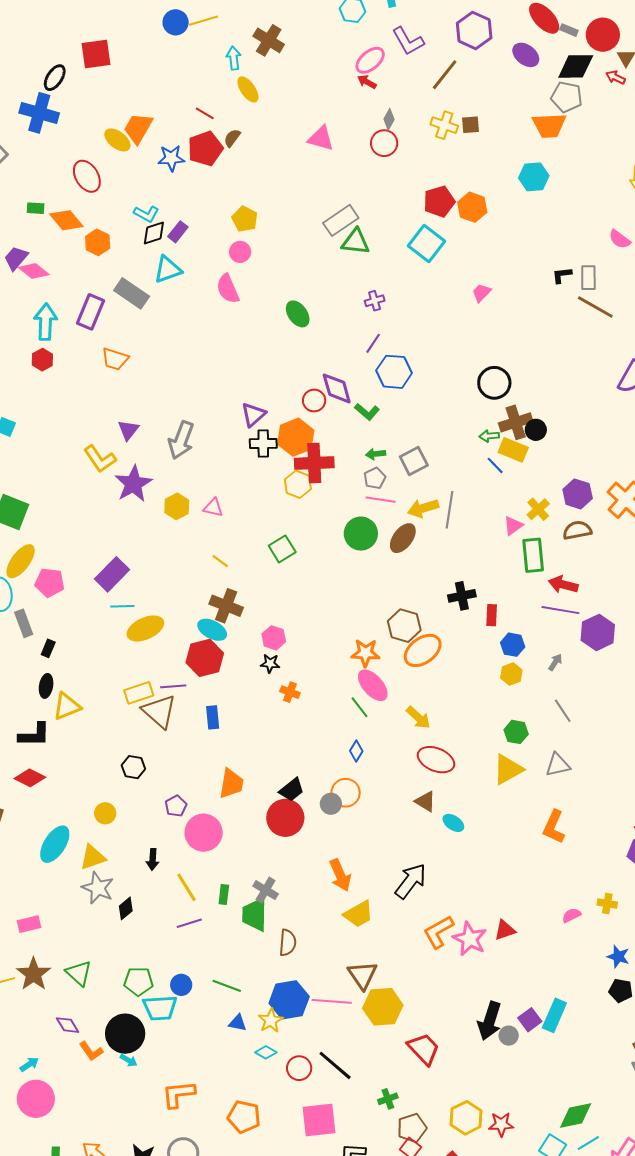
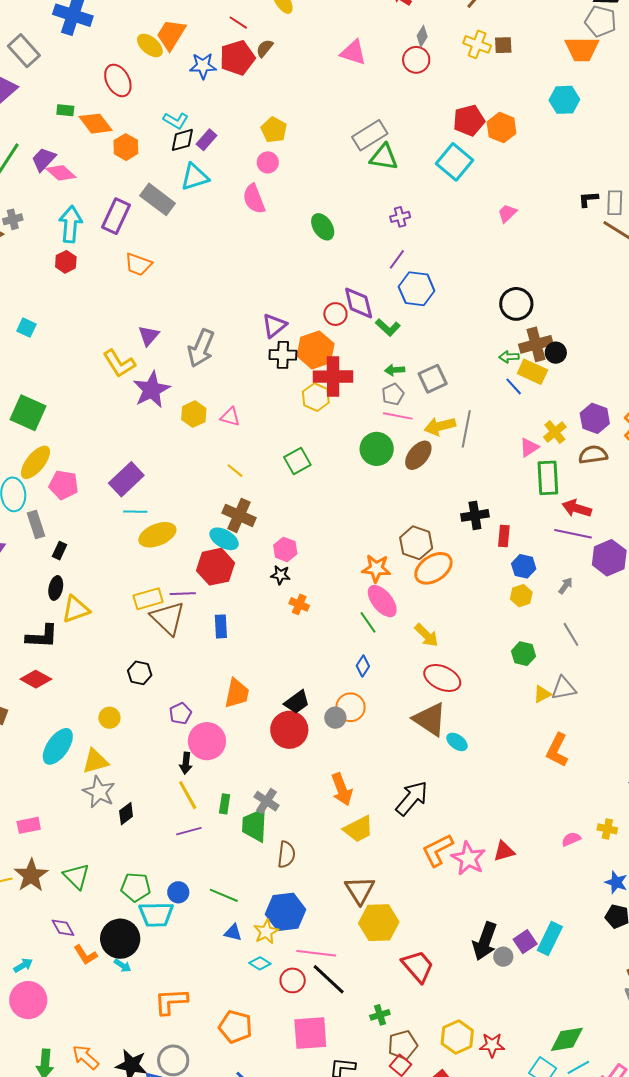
yellow triangle: (508, 769) -> (542, 694), moved, size x0.6
brown triangle: (425, 801) -> (430, 719), size x1.6
black arrow: (153, 860) -> (186, 763), moved
pink line: (332, 1001) -> (316, 953), moved

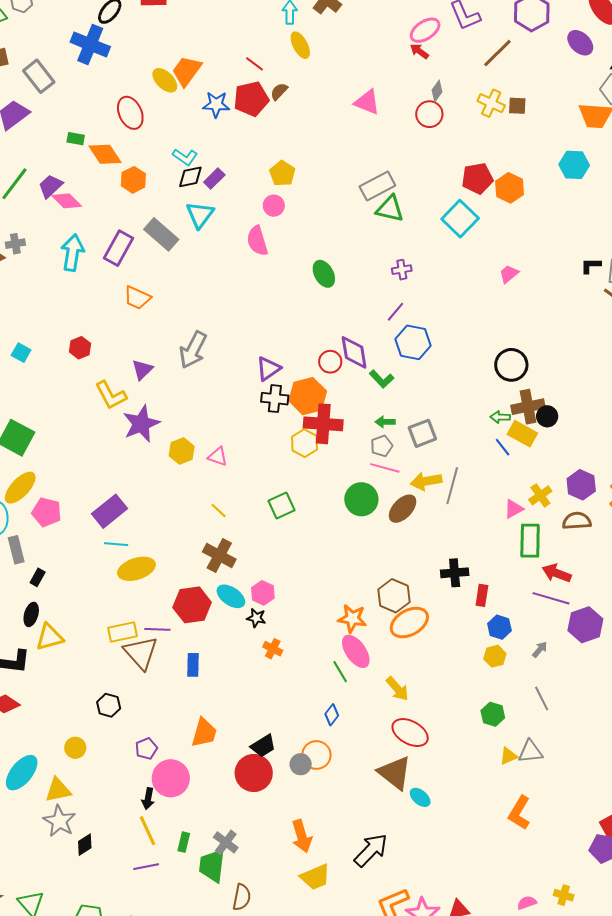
cyan triangle: (195, 177) -> (200, 215), turned -40
red hexagon: (66, 262) -> (80, 348), moved
gray arrow: (201, 348) -> (193, 350), moved
cyan ellipse: (224, 539) -> (231, 596), moved

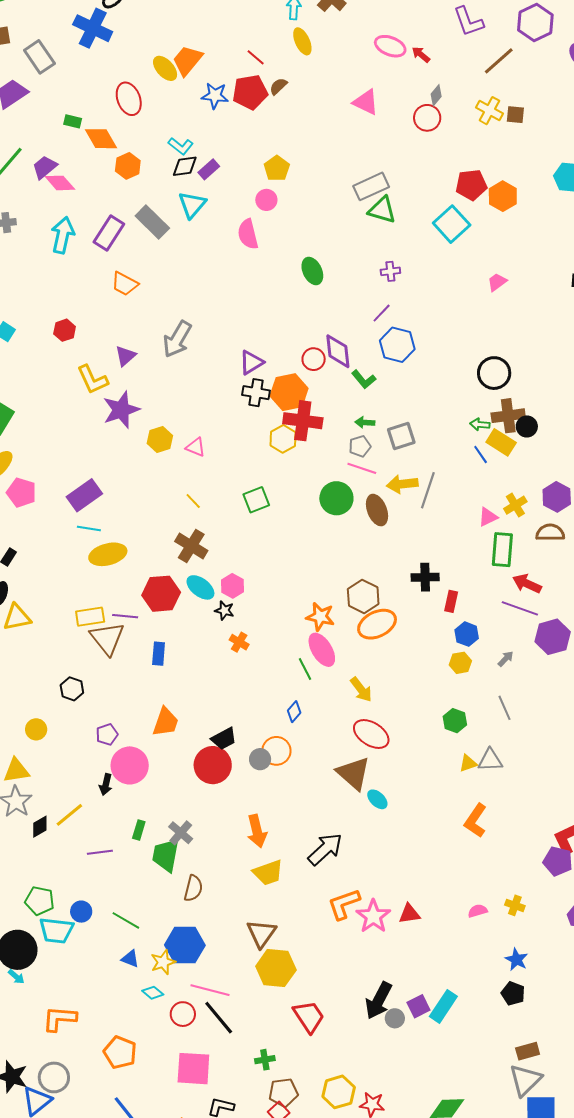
pink ellipse: (425, 30) -> (390, 46), moved, turned 52
brown ellipse: (403, 509) -> (377, 510), turned -68
yellow line: (148, 831) -> (69, 815), moved, turned 72

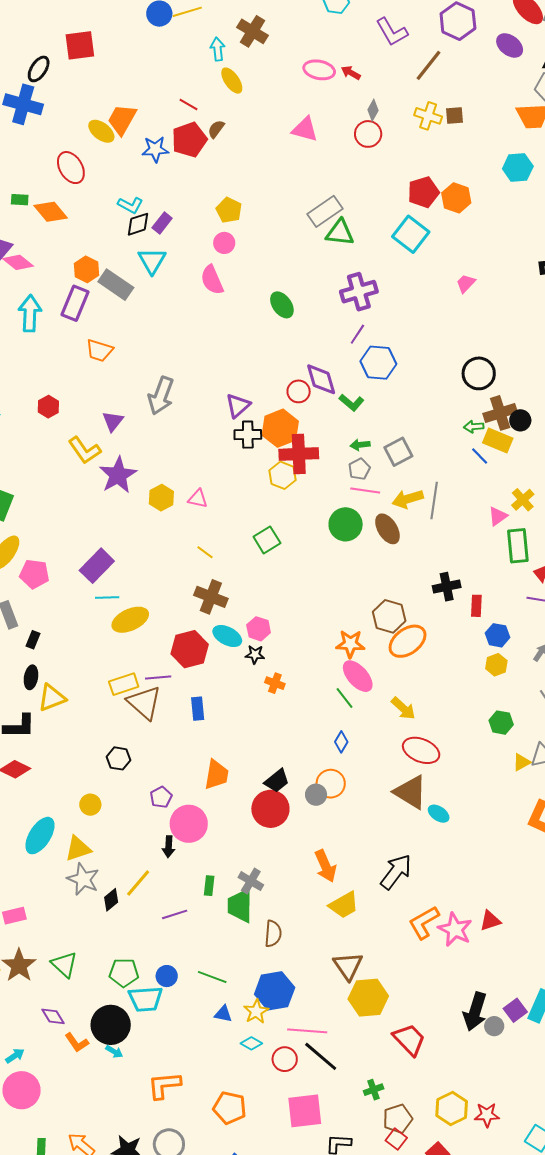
orange hexagon: (128, 166) -> (87, 269), moved
purple cross: (390, 271) -> (359, 292), size x1.8

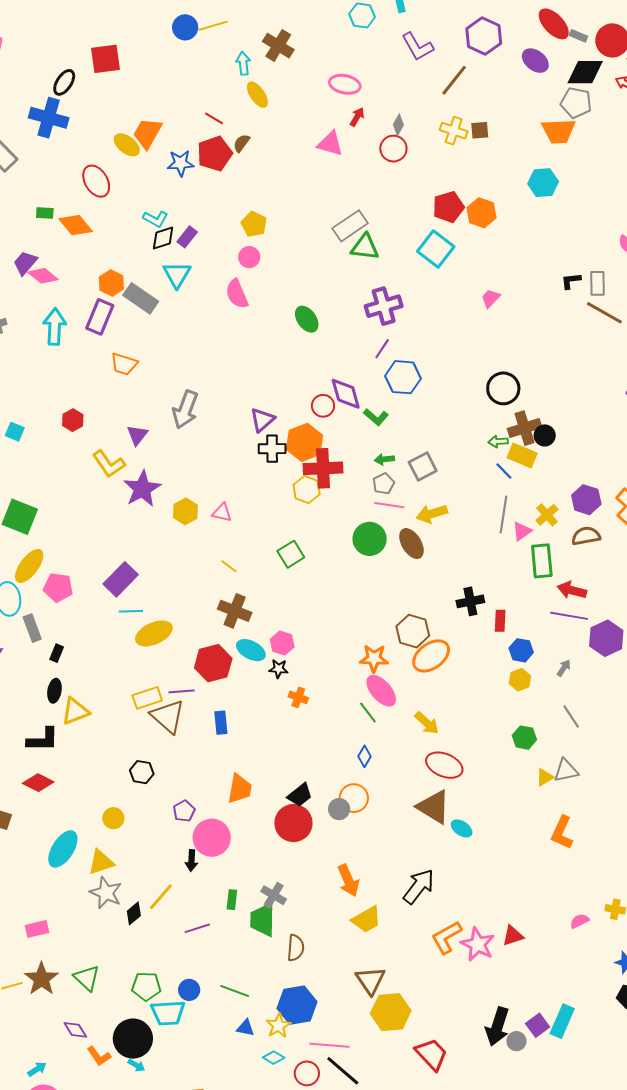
red arrow: (351, 73) -> (357, 117), moved, turned 90
gray line: (434, 500) -> (503, 514), moved

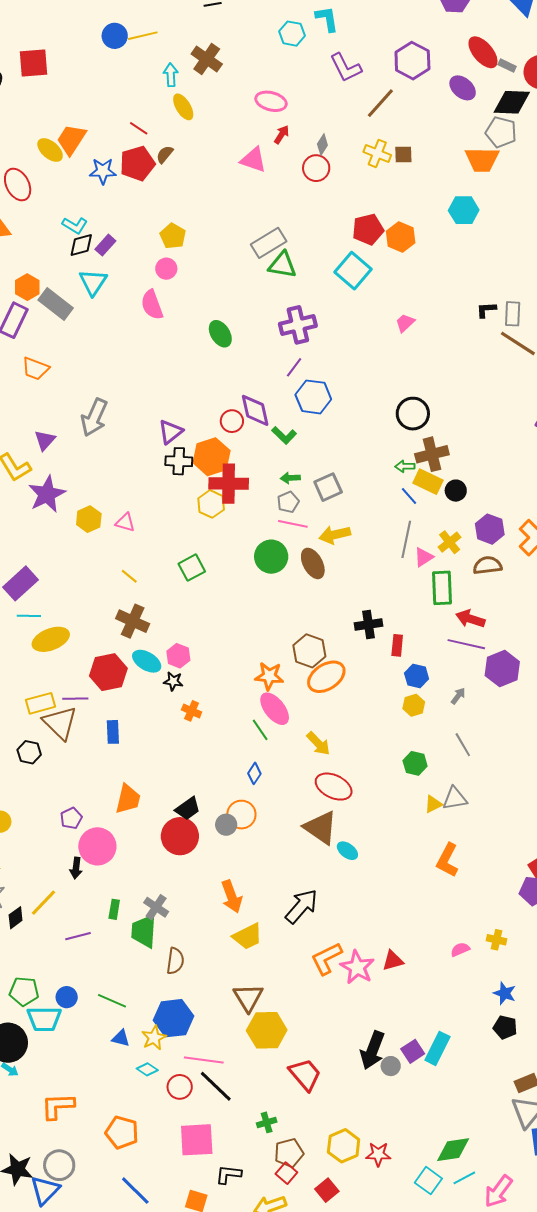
black circle: (545, 435) -> (456, 491), moved
black hexagon: (142, 772) -> (29, 752), moved

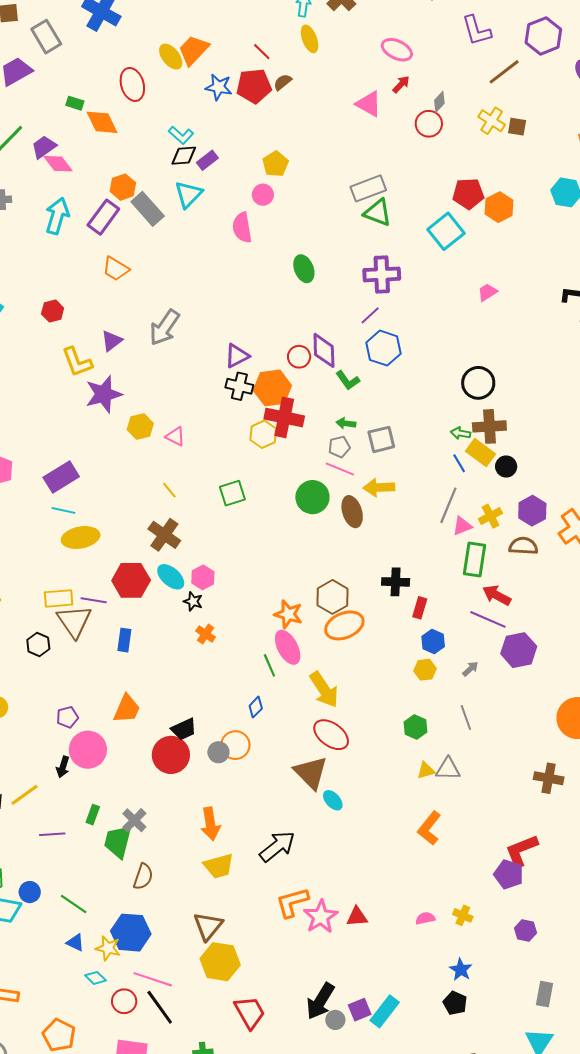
yellow arrow: (318, 744) -> (324, 690), size x1.4
yellow star: (154, 1038) -> (108, 948), turned 30

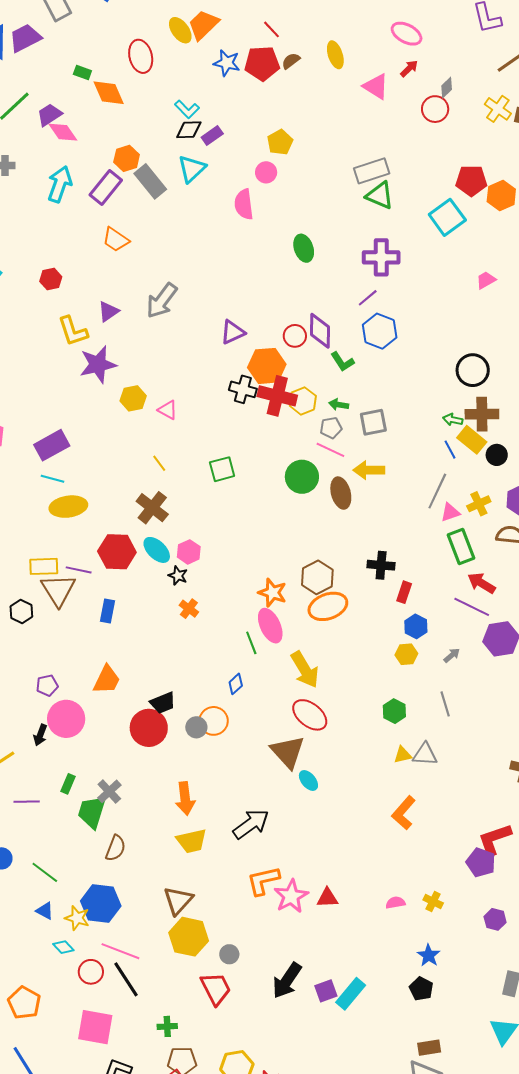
yellow ellipse: (310, 39) -> (335, 55), moved
black cross: (239, 386) -> (243, 389), moved
yellow hexagon: (263, 434) -> (303, 401), moved
green rectangle: (475, 560) -> (461, 546), turned -32
gray circle: (335, 1020) -> (229, 954), moved

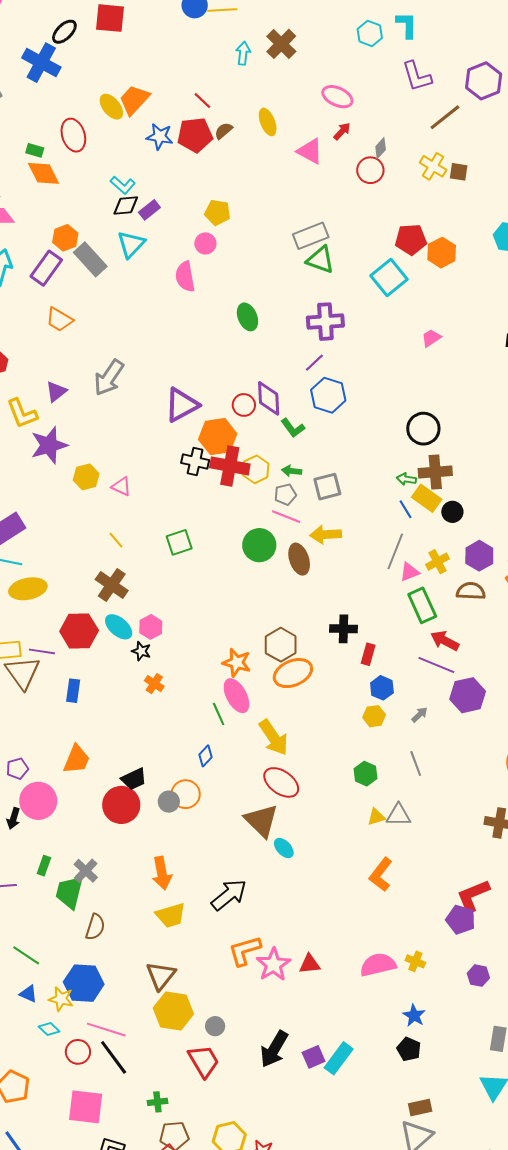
green rectangle: (82, 72) -> (35, 150), moved
yellow pentagon: (280, 142) -> (218, 213), turned -30
purple triangle: (233, 332) -> (182, 405), size x1.4
pink semicircle: (395, 903) -> (378, 965), size x1.8

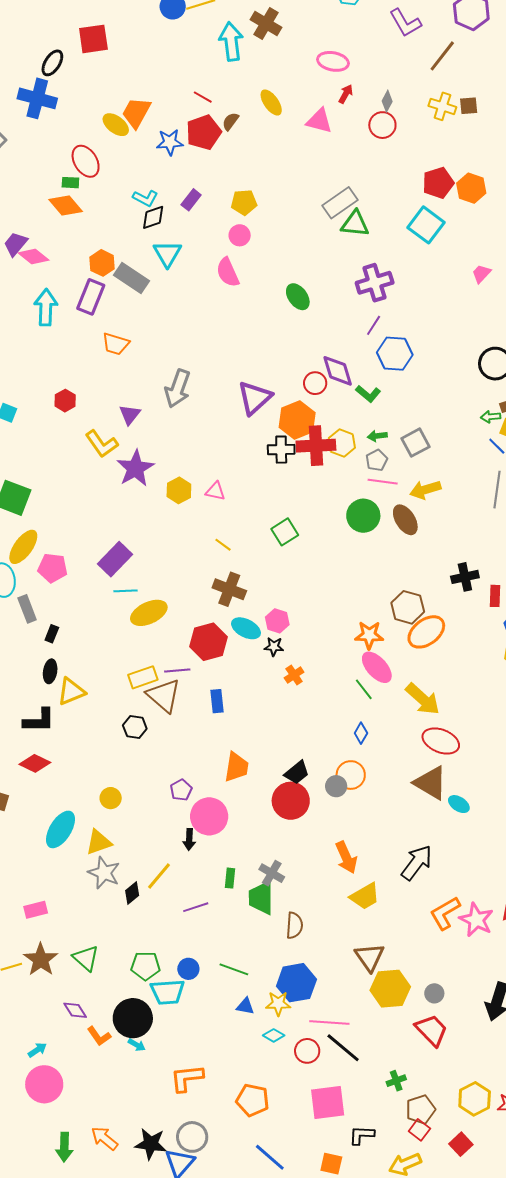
cyan arrow: (243, 53) -> (231, 42), size x1.6
green rectangle: (35, 150) -> (70, 183), moved
purple rectangle: (149, 210) -> (191, 200), moved
orange cross: (154, 684) -> (294, 675), turned 36

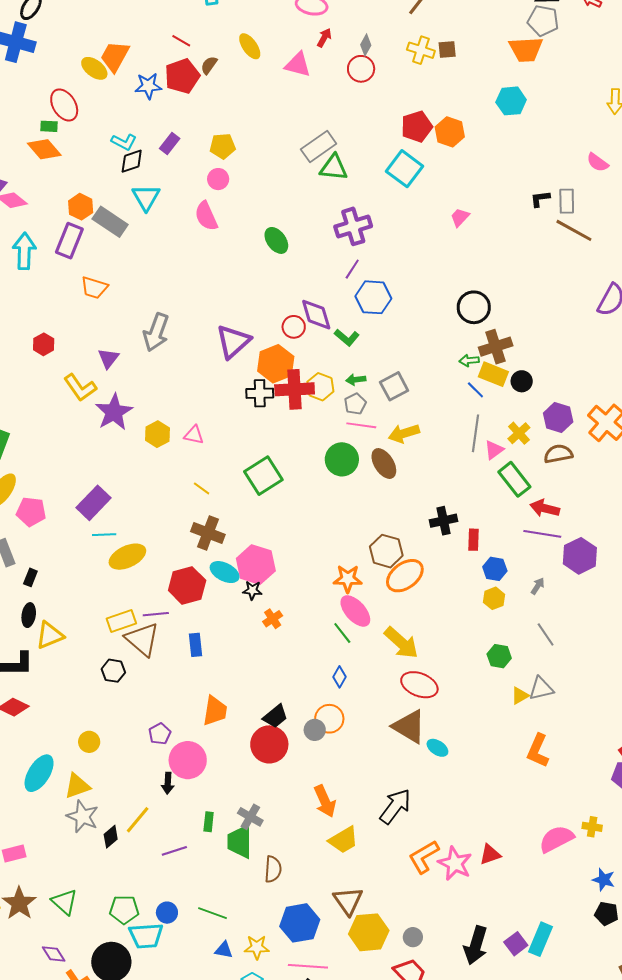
green square: (285, 532) -> (263, 476), size x1.4
pink hexagon: (277, 621) -> (256, 565), size x1.6
blue hexagon: (296, 983) -> (300, 923), moved

